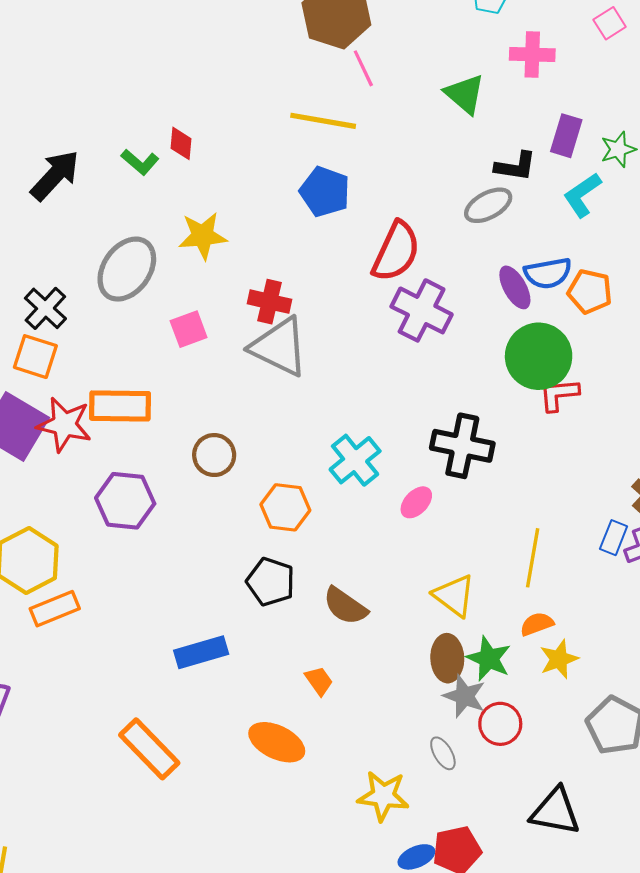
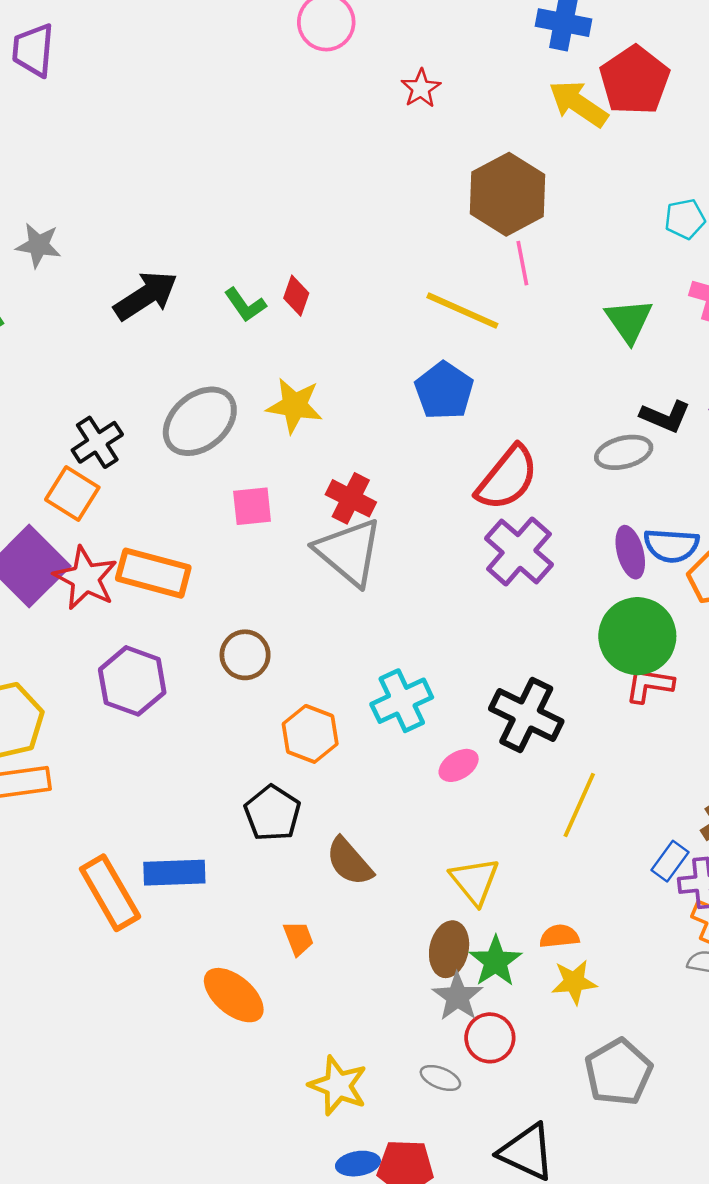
yellow line: (533, 558) -> (579, 805), moved
orange rectangle: (149, 749) -> (110, 893), moved
gray ellipse: (443, 753) -> (440, 1078), moved, turned -52

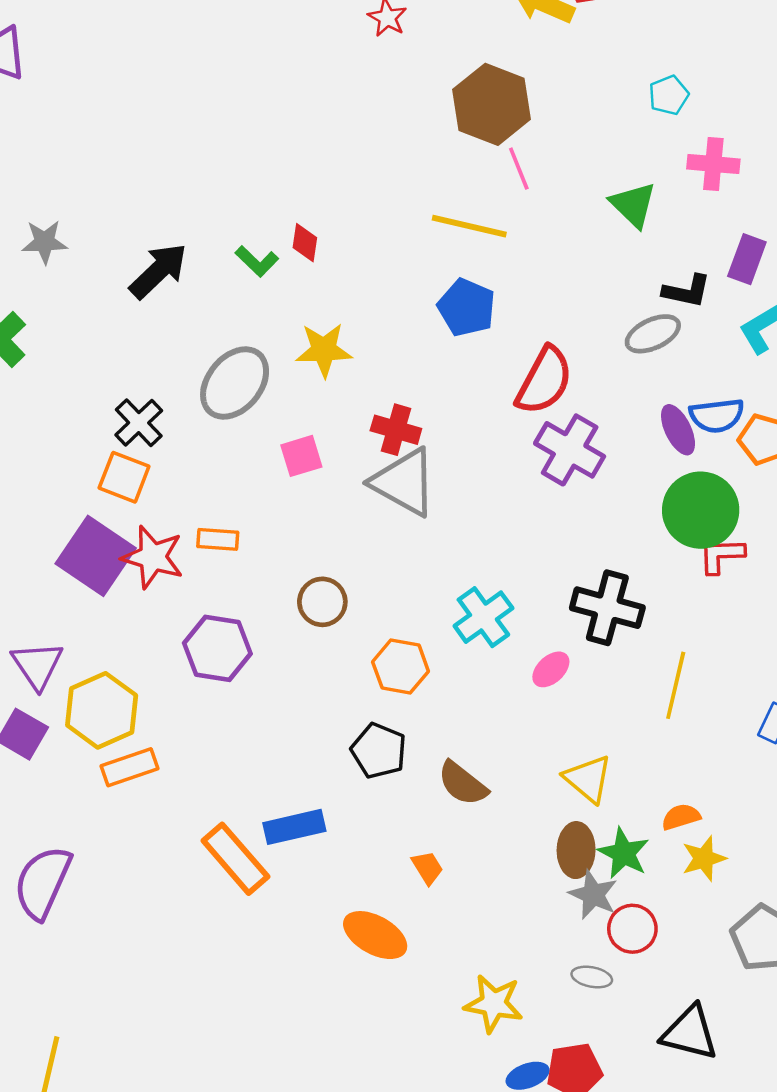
orange rectangle: (153, 573) -> (218, 539), size x0.6

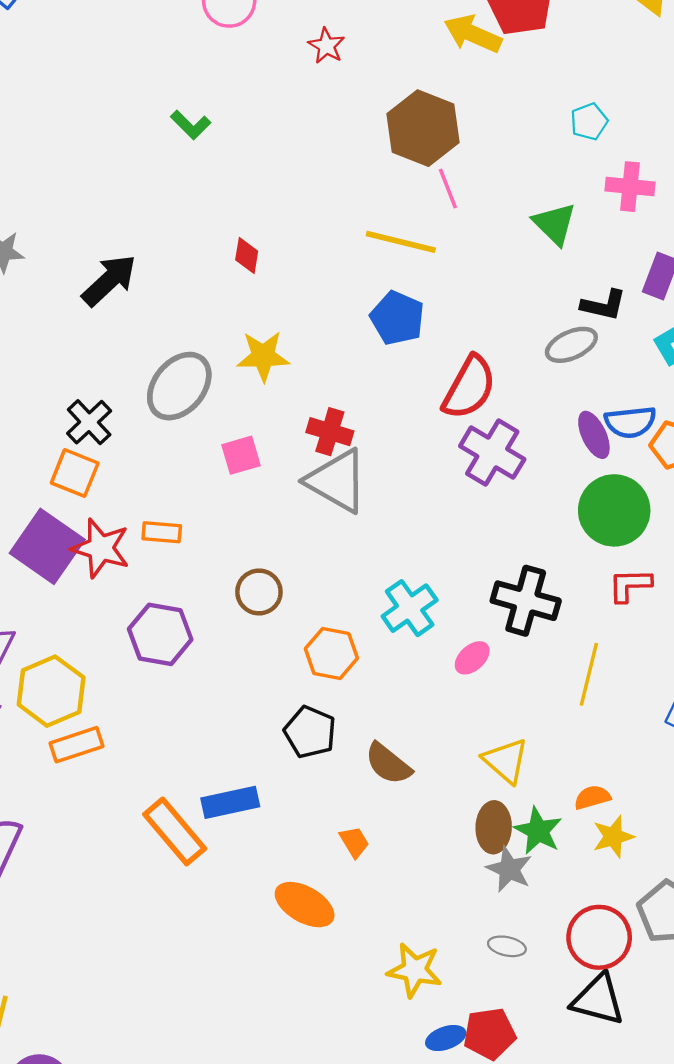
green L-shape: (257, 261) -> (191, 125), moved
red L-shape: (721, 556) -> (630, 585), moved
red circle: (632, 929) -> (599, 937), moved, size x1.4

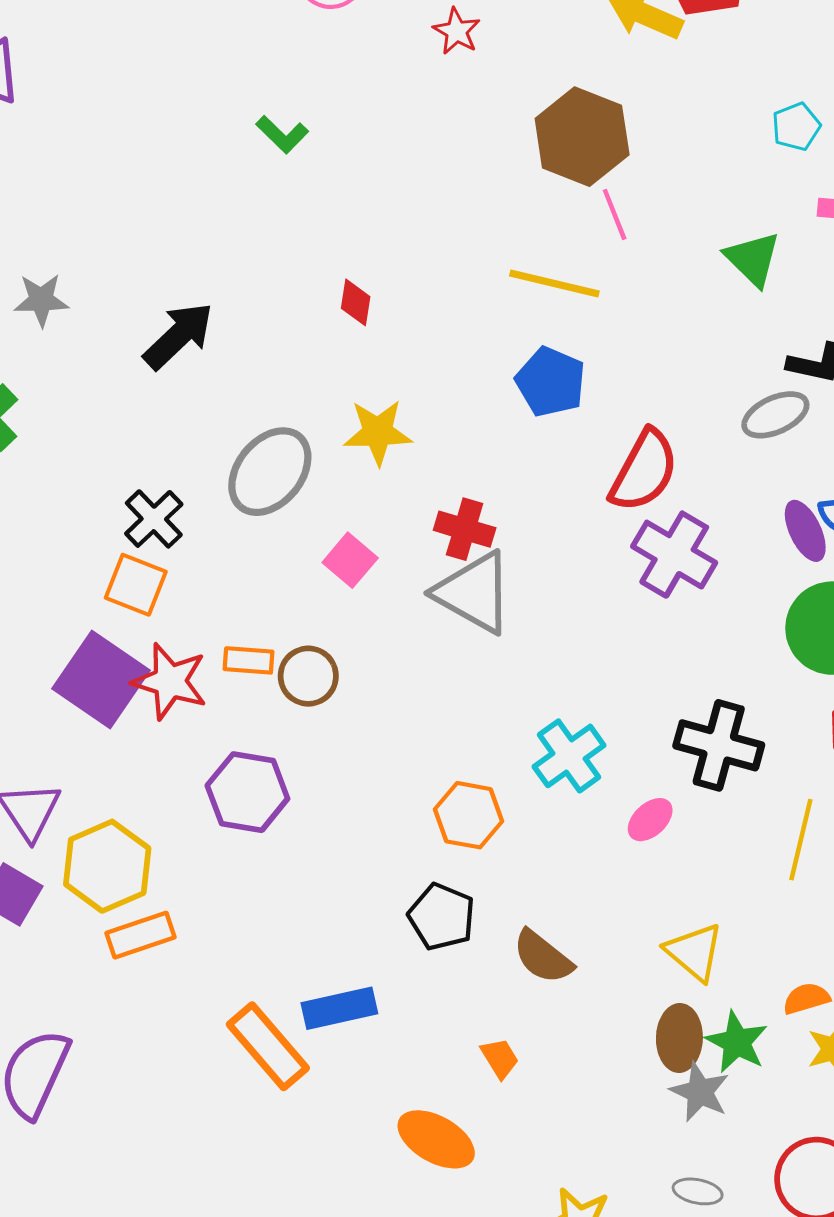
pink square: (241, 455) -> (350, 560), turned -33
brown circle: (259, 592) -> (308, 676), moved

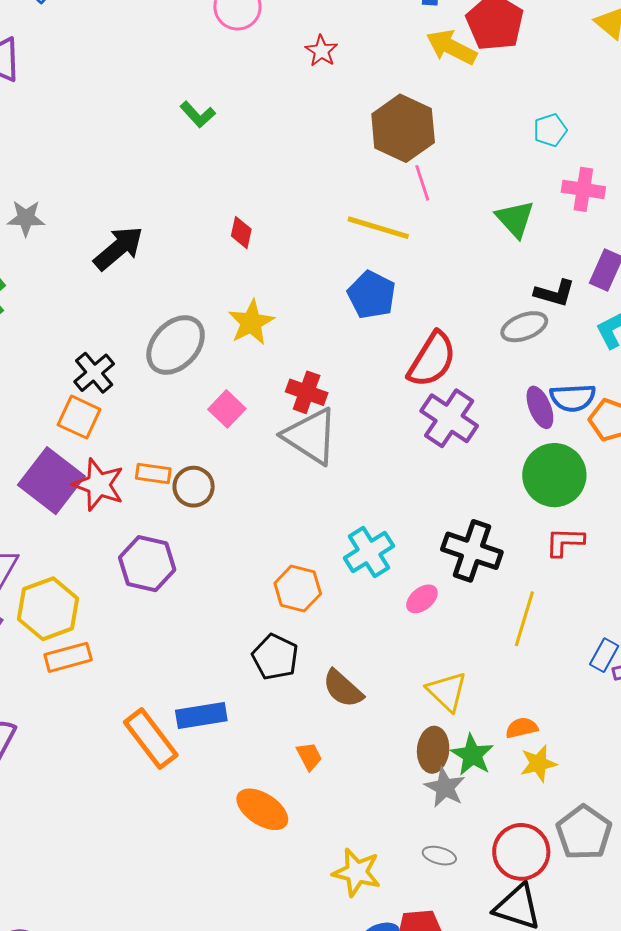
yellow star: (378, 432) -> (251, 322), turned -30

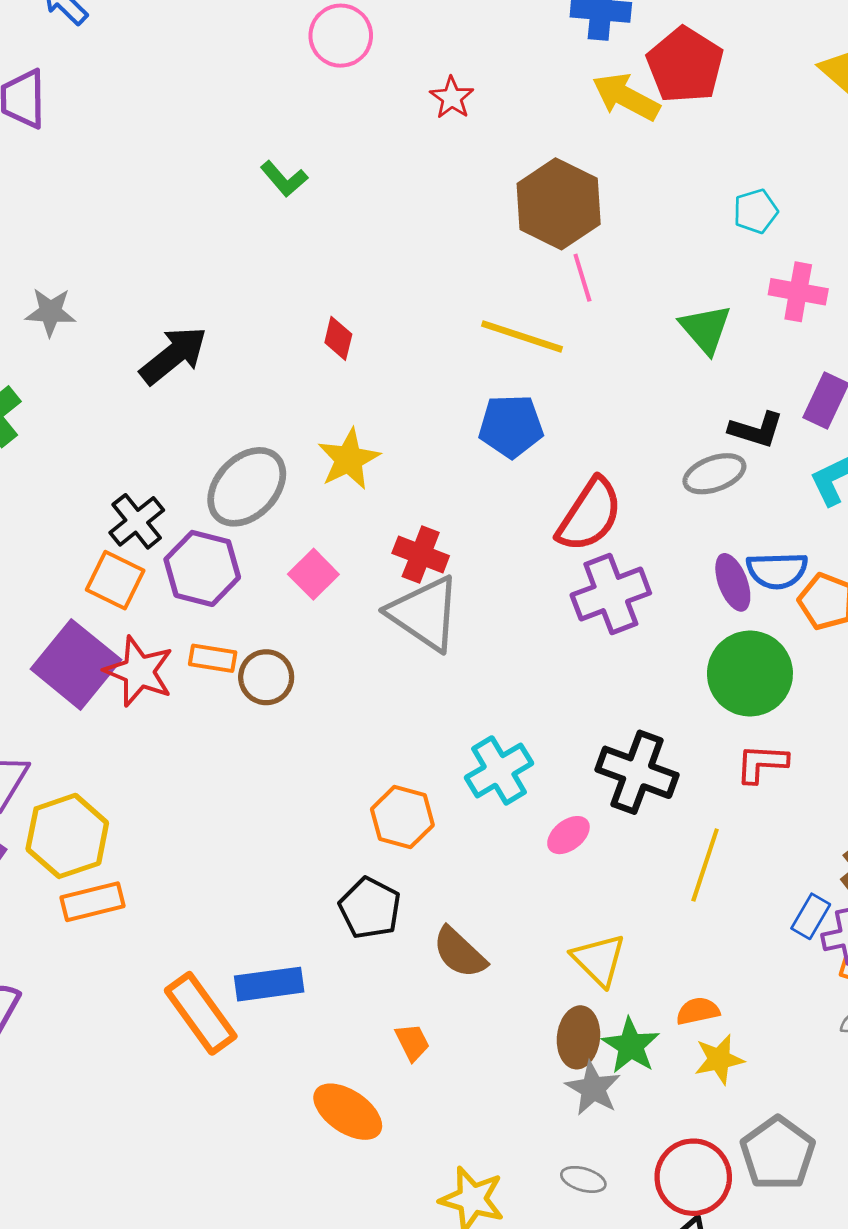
blue pentagon: (372, 295) -> (511, 426), turned -30
purple cross: (449, 418) -> (611, 594), turned 34
purple hexagon: (147, 564) -> (202, 568), moved

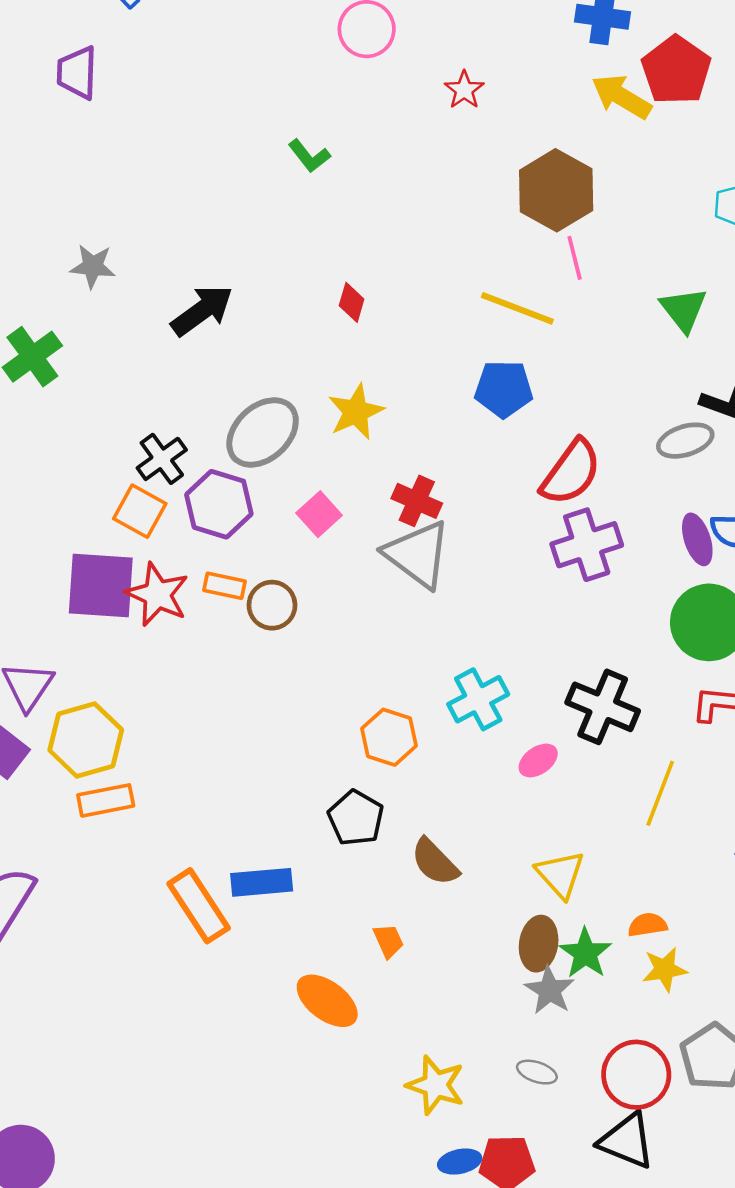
purple square: (76, 664) -> (101, 586), turned -38

